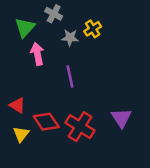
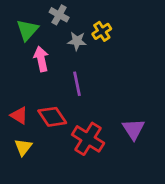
red diamond: (46, 122) -> (52, 117), moved

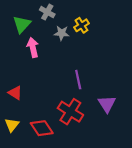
purple line: (77, 84) -> (78, 80), moved
red diamond: (52, 117) -> (42, 128), moved
yellow triangle: (23, 147) -> (12, 125), moved

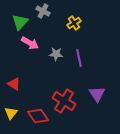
gray star: (62, 33) -> (56, 54), moved
pink arrow: (33, 47) -> (30, 43), turned 132
purple line: (78, 80) -> (79, 58), moved

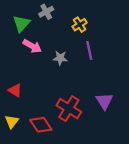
gray cross: (43, 11) -> (46, 12), turned 32
purple line: (79, 58) -> (89, 50), moved

